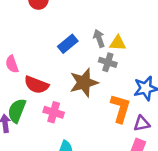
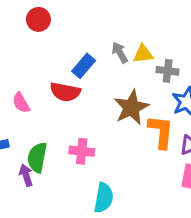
gray cross: (108, 62) -> (168, 71), moved
brown star: (84, 83) -> (131, 107), moved
red semicircle: (36, 85) -> (65, 92), moved

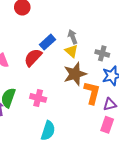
yellow triangle: (143, 54) -> (72, 51), moved, turned 40
red semicircle: (65, 92) -> (33, 57), turned 114

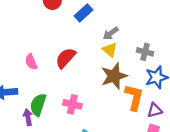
gray arrow: (73, 37) -> (111, 33), turned -104
blue rectangle: (47, 42) -> (84, 13), moved

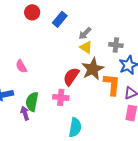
red semicircle: (66, 58) -> (71, 77), moved

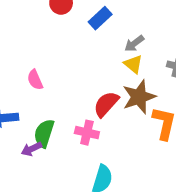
purple arrow: (25, 113) -> (32, 149), turned -104

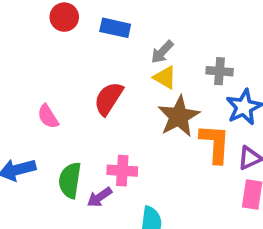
blue rectangle: (100, 18) -> (115, 28), turned 65
red semicircle: (106, 104) -> (109, 99), moved
purple arrow: (32, 149) -> (100, 197), moved

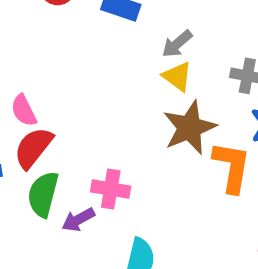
red semicircle: (109, 99) -> (33, 148), moved

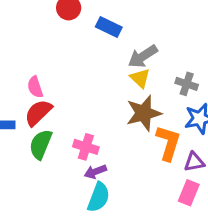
gray arrow: (177, 44) -> (143, 56), size x1.4
purple arrow: (78, 220) -> (95, 172), moved

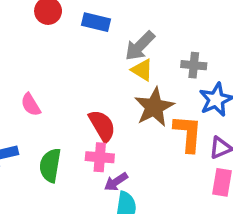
red semicircle: (38, 113) -> (102, 126), moved, turned 116

